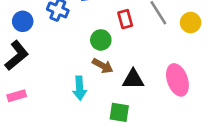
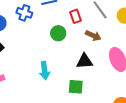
brown arrow: (103, 66) -> (93, 36), moved

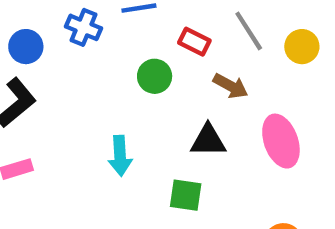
red rectangle: (75, 16) -> (194, 42), turned -48

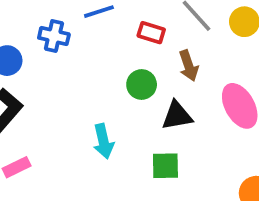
green circle: (155, 76) -> (142, 85), moved
brown arrow: (231, 86) -> (189, 66), turned 52

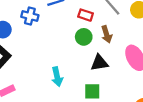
green circle: (142, 85) -> (84, 37), moved

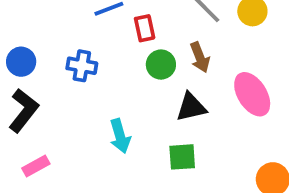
red rectangle: (86, 15) -> (145, 28), moved, turned 64
blue cross: (30, 16) -> (82, 66), moved

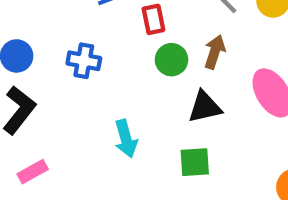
brown arrow: (200, 57) -> (215, 52), turned -140

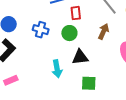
green circle: (171, 60) -> (69, 33), moved
black triangle: (205, 107) -> (80, 57), moved

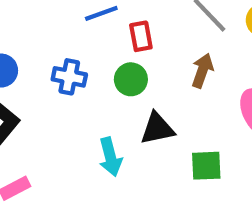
green square: (89, 83) -> (206, 166), moved

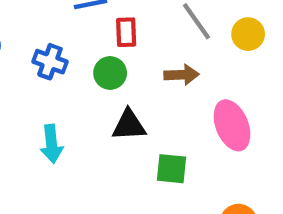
brown arrow: (202, 71) -> (182, 75), turned 60
cyan arrow: (110, 157) -> (52, 144), moved

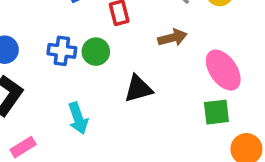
green circle: (110, 73) -> (96, 52), moved
green square: (172, 169) -> (216, 112), moved

